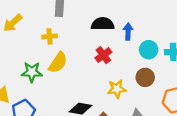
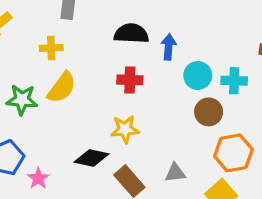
red cross: (103, 55) -> (130, 80), turned 35
brown circle: (145, 77) -> (209, 112), moved
yellow star: (117, 89) -> (125, 129), moved

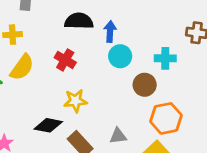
cyan circle: (198, 75) -> (120, 56), moved
red cross: (130, 80) -> (65, 60), moved, turned 30

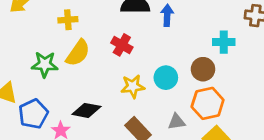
cyan circle: (120, 56) -> (166, 78), moved
orange hexagon: (166, 118) -> (208, 103), moved
black diamond: (48, 125) -> (86, 110), moved

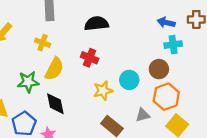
blue arrow: (167, 15) -> (166, 23), moved, turned -72
yellow cross: (68, 20) -> (43, 43), turned 32
black diamond: (86, 110) -> (55, 104), moved, turned 75

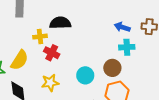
yellow cross: (43, 43) -> (40, 37), moved, turned -32
yellow star: (103, 91) -> (50, 83), moved

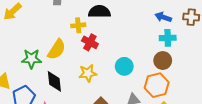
brown circle: (112, 68) -> (163, 61), moved

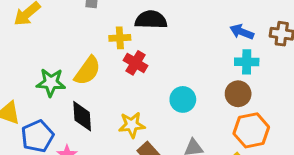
yellow star: (88, 73) -> (132, 125), moved
orange hexagon: (157, 85) -> (251, 130), moved

